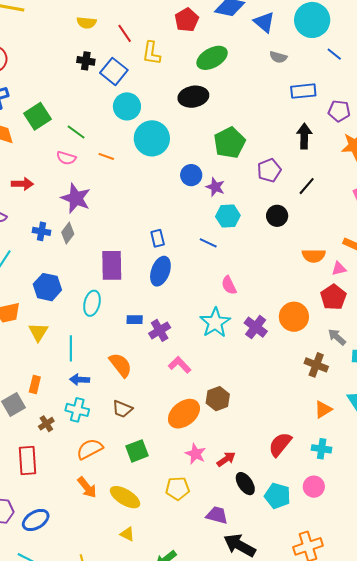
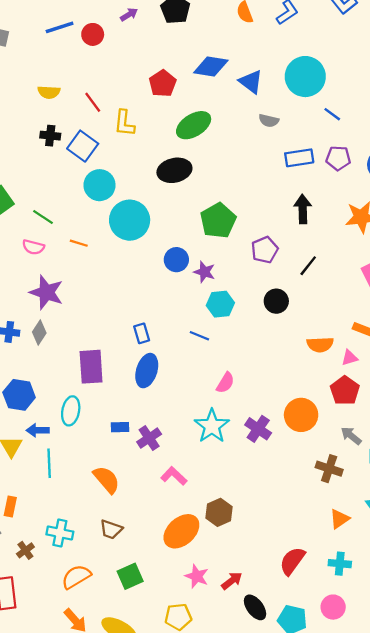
purple pentagon: (339, 111) -> (338, 158), moved
pink semicircle: (229, 285) -> (225, 383), turned -120
blue arrow: (80, 380) -> (38, 430), moved

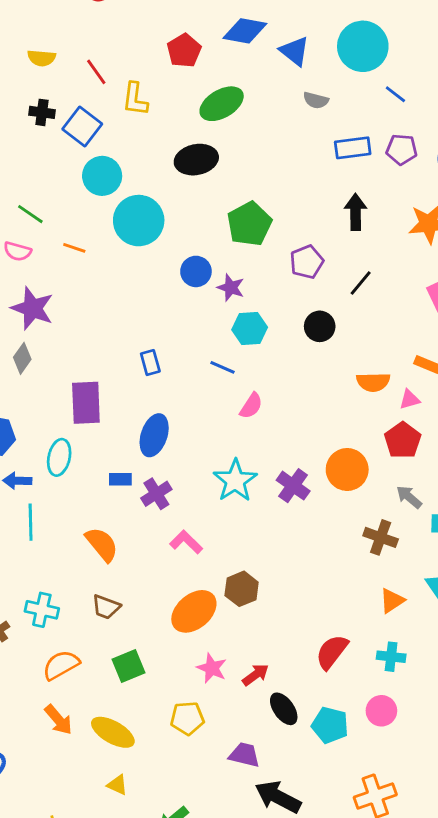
blue ellipse: (147, 371) -> (154, 435), moved
pink semicircle: (225, 383) -> (251, 406), moved

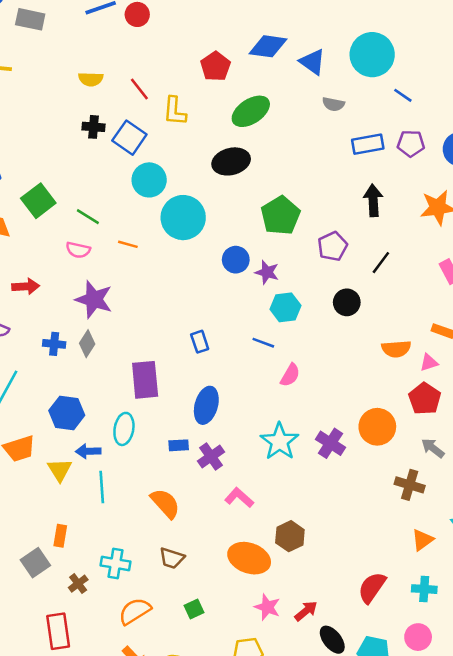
orange ellipse: (194, 611) -> (249, 558), turned 63
green square: (128, 666) -> (194, 609), size x0.7

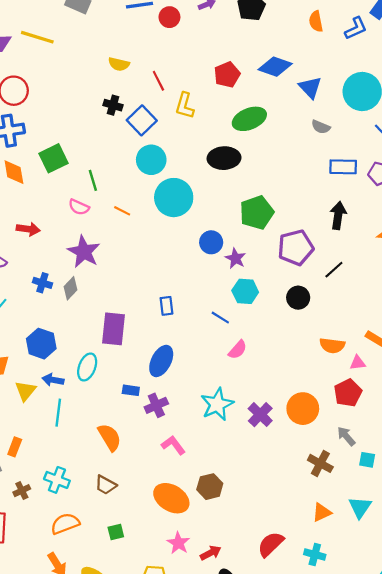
green line: (88, 217) -> (93, 180), turned 30
purple pentagon: (333, 246) -> (296, 248), size x1.4

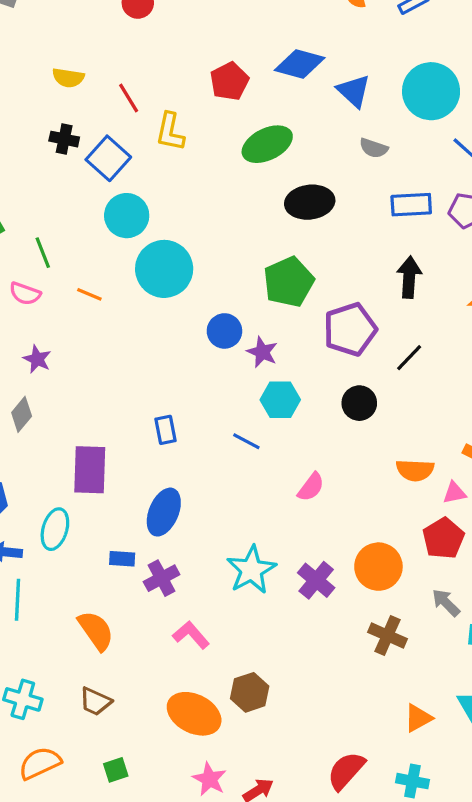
black ellipse: (224, 158) -> (310, 202), moved
purple star: (84, 252) -> (37, 359), size x0.6
pink semicircle: (238, 350) -> (311, 487), moved
brown cross: (320, 463) -> (388, 635), moved

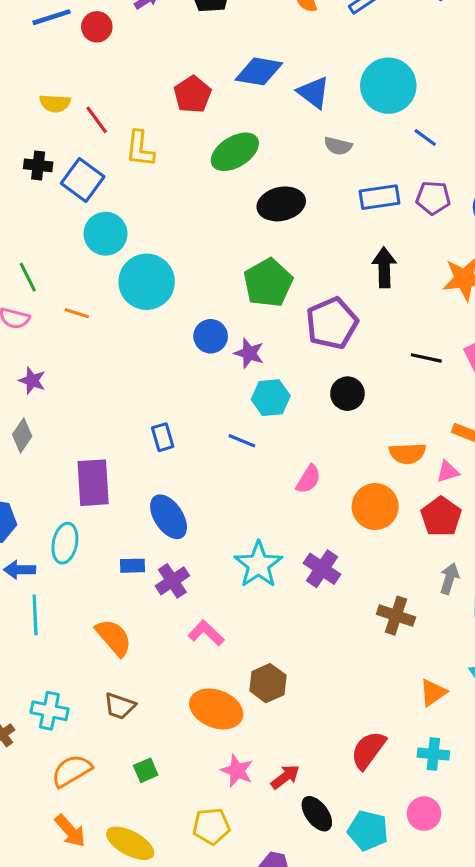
yellow semicircle: (68, 78) -> (55, 103), moved
black line: (409, 358) -> (426, 358), moved, turned 64
blue ellipse: (164, 512) -> (169, 517), turned -51
orange circle: (378, 567) -> (375, 507), moved
gray arrow: (446, 603) -> (449, 579), turned 68

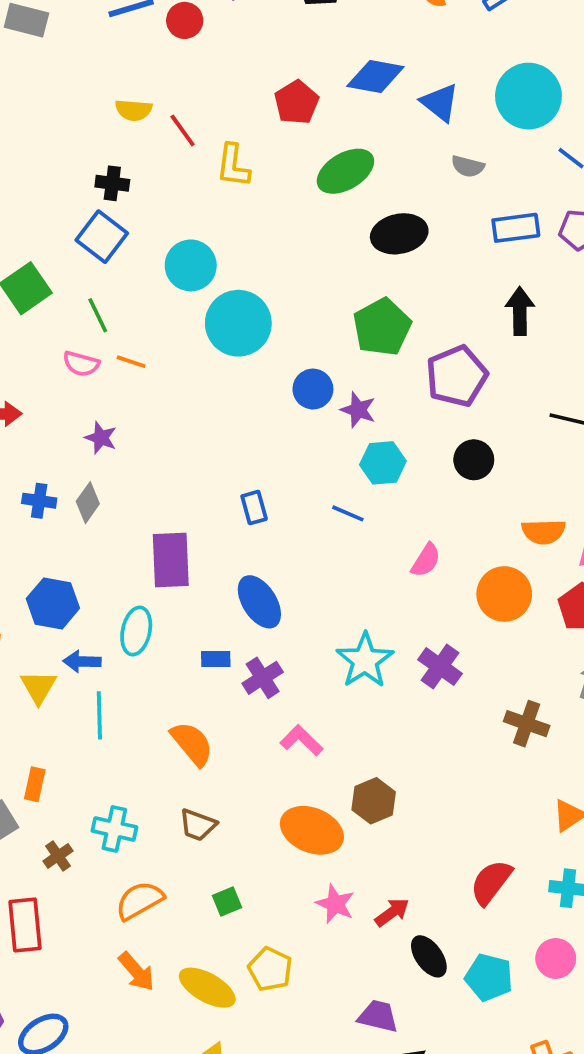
blue square: (83, 180) -> (102, 237), moved
orange line: (77, 313) -> (131, 362), moved
yellow pentagon: (211, 826) -> (270, 969), moved, turned 30

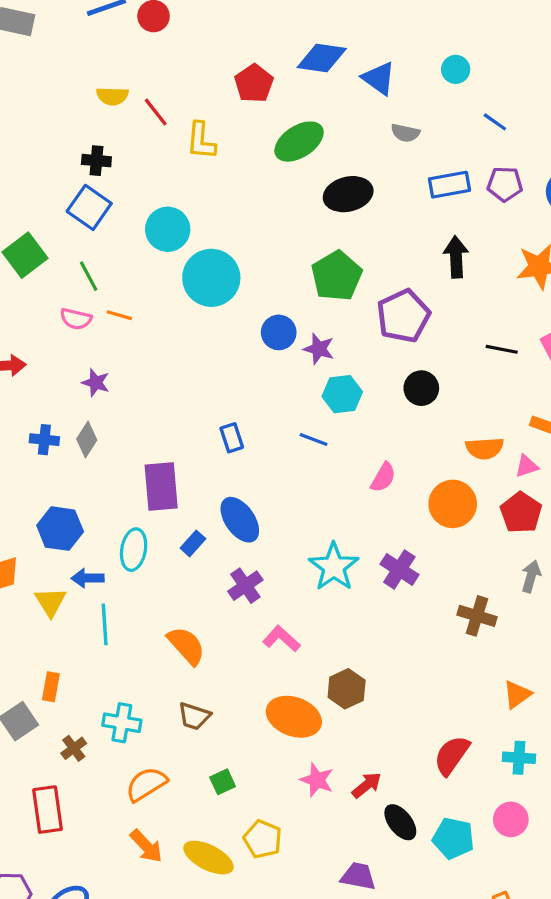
cyan circle: (528, 96) -> (456, 69), size x0.5
blue rectangle: (216, 659) -> (193, 543), moved, turned -45

